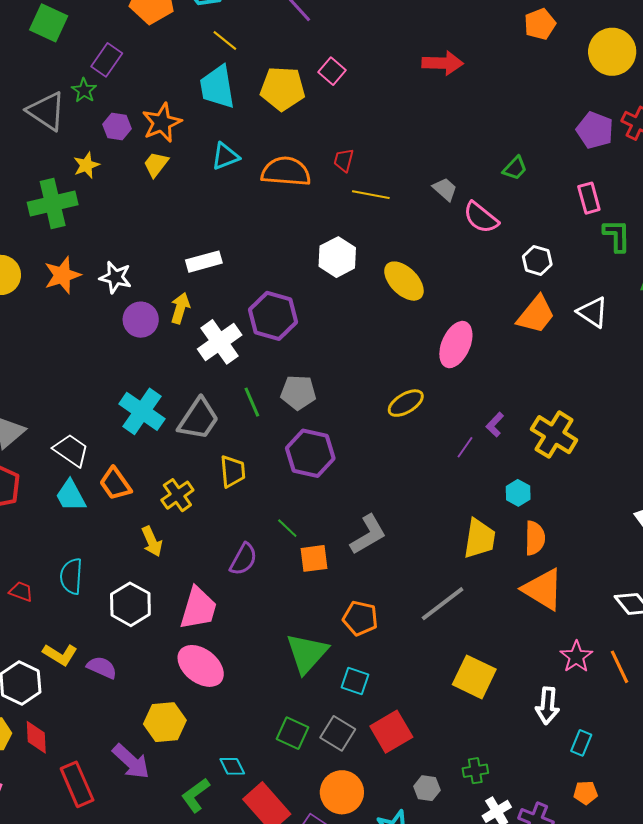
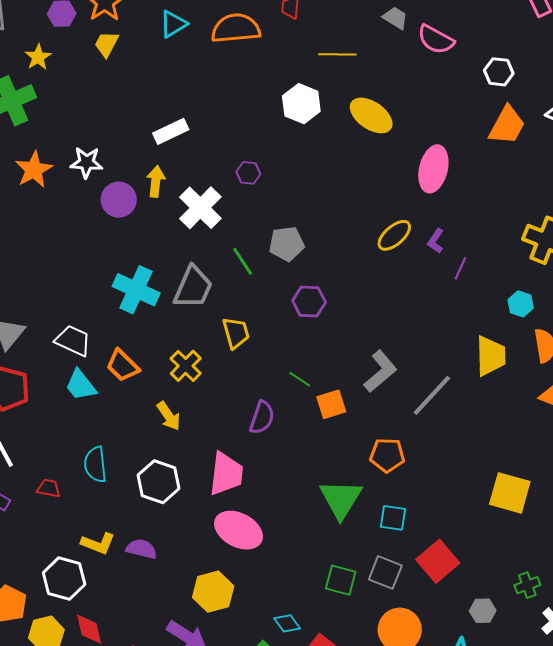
yellow line: (371, 195) -> (337, 54), moved
purple hexagon: (273, 316) -> (248, 173), size x0.5
purple L-shape: (495, 425) -> (436, 241), moved
purple hexagon: (310, 453) -> (309, 301), size x0.7
gray line: (443, 604) -> (432, 395), moved

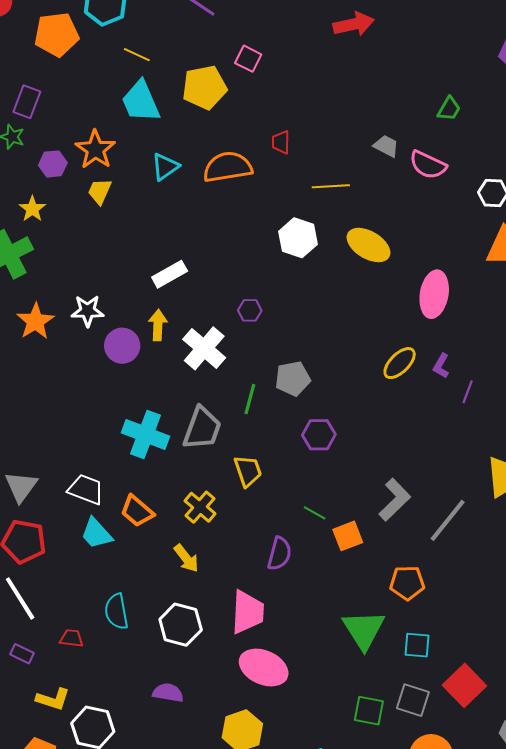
green line: (243, 261) -> (250, 399), turned 52
yellow L-shape: (98, 543) -> (53, 699), moved

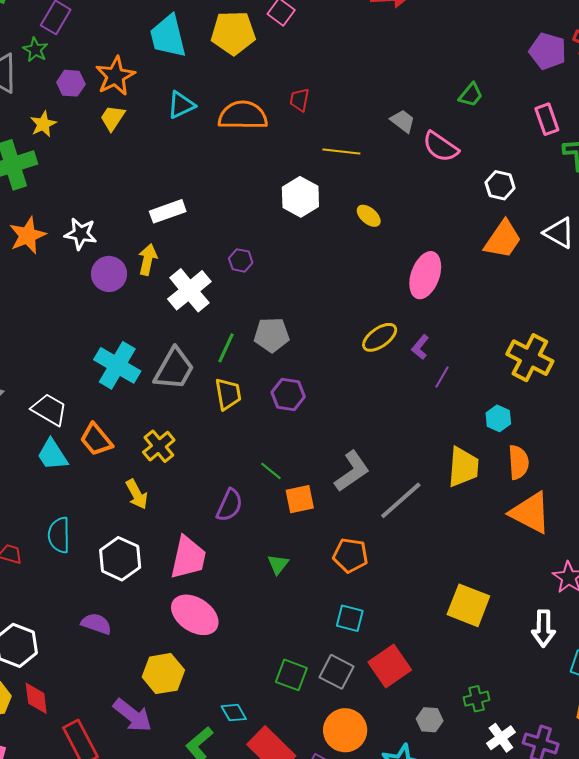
yellow ellipse: (368, 245) -> (369, 216), size x0.6
yellow trapezoid: (248, 471) -> (228, 394), moved
green triangle: (364, 630) -> (278, 564), moved, size x0.5

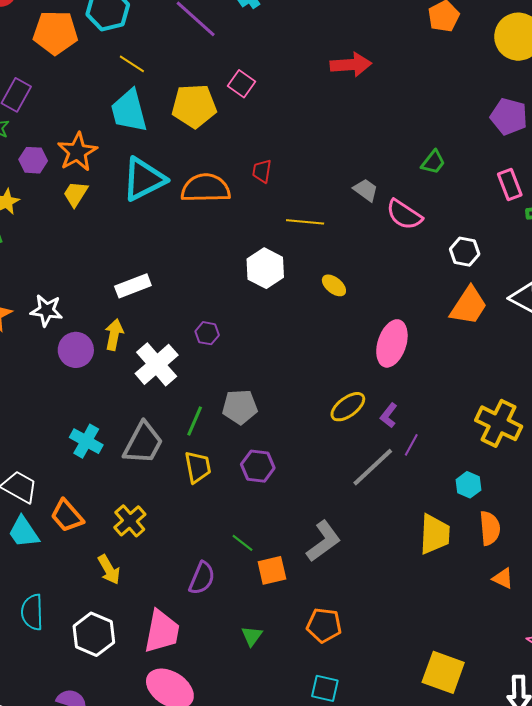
cyan triangle: (181, 105) -> (144, 179), size x1.6
cyan cross: (117, 365) -> (86, 441), size x0.7
gray line: (401, 500) -> (373, 467), moved
orange triangle: (530, 513) -> (503, 578), size x0.5

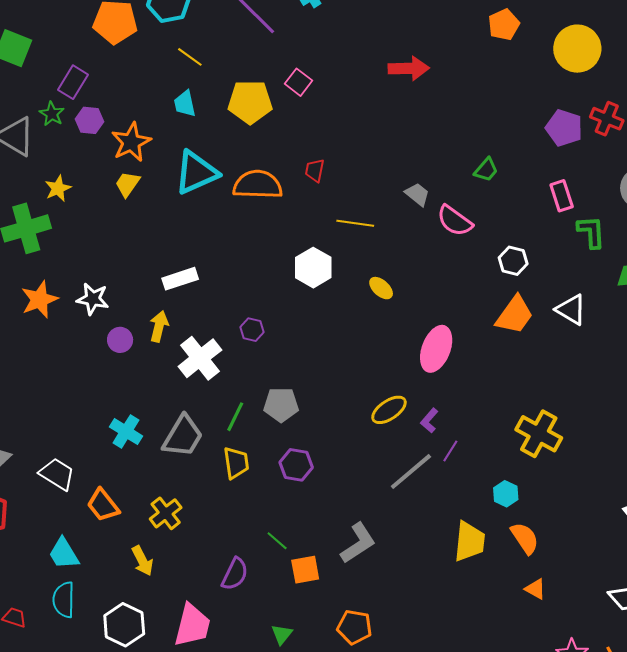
cyan trapezoid: (129, 111) -> (185, 104), size x0.6
purple hexagon: (33, 160) -> (90, 120), moved
purple circle: (76, 350) -> (120, 340), size x0.7
orange semicircle: (490, 528) -> (525, 538), turned -32
cyan trapezoid: (24, 532) -> (64, 554), moved

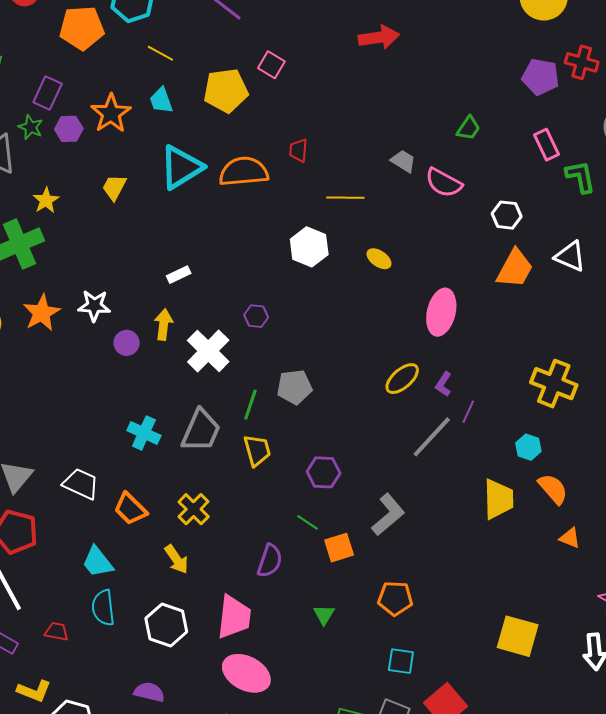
orange star: (131, 142) -> (111, 113), moved
white rectangle: (180, 279) -> (179, 275), size x0.7
purple hexagon: (296, 465) -> (324, 472), moved

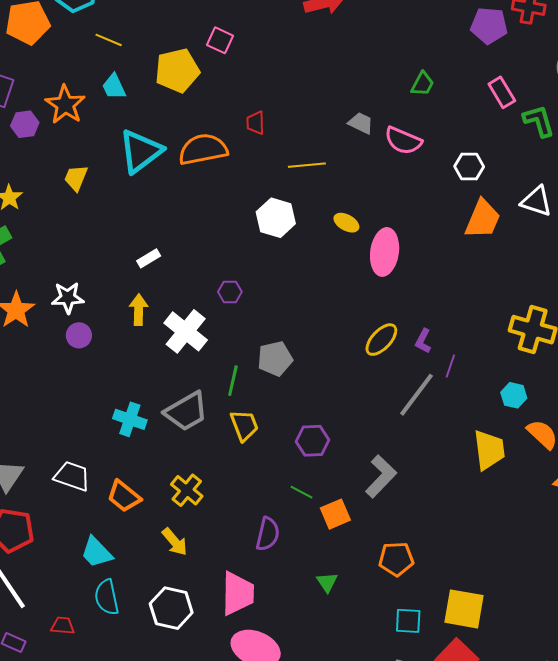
pink ellipse: (441, 312) -> (385, 252), moved
purple circle: (127, 343) -> (79, 335), moved
gray trapezoid: (201, 431) -> (186, 411), turned 42
yellow square: (518, 636) -> (464, 609), moved

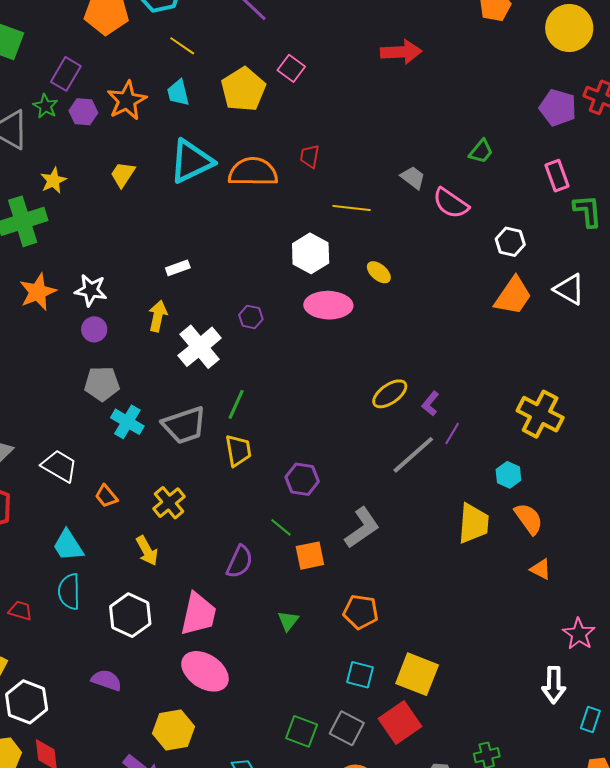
yellow pentagon: (177, 70) -> (243, 89), turned -30
pink ellipse: (385, 252) -> (328, 305), moved, turned 72
gray pentagon: (275, 359) -> (102, 384), moved
orange trapezoid: (124, 496) -> (106, 496), size x0.7

